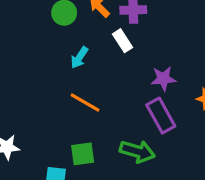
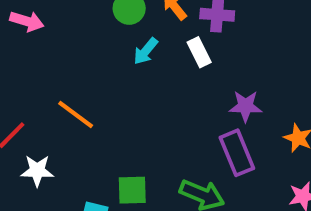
cyan arrow: (79, 58) -> (146, 51), moved
orange line: (85, 102) -> (76, 115), moved

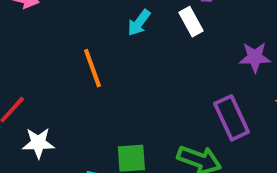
purple star: (245, 106) -> (255, 57), moved
orange line: (76, 115) -> (92, 68), moved, turned 36

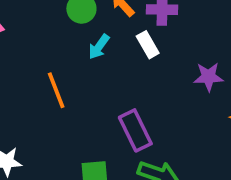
purple rectangle: (232, 118) -> (135, 130), moved

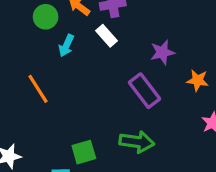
purple rectangle: (135, 130) -> (145, 91), moved

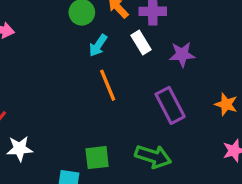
purple star: (162, 52) -> (182, 54), moved
orange line: (38, 89) -> (108, 85), moved

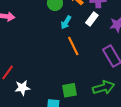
white rectangle: (141, 43) -> (92, 19), turned 72
green arrow: (153, 156) -> (103, 88), turned -30

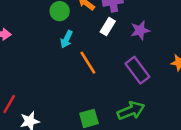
cyan arrow: (66, 22) -> (67, 39), moved

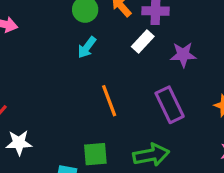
orange line: (88, 63) -> (109, 101), moved

